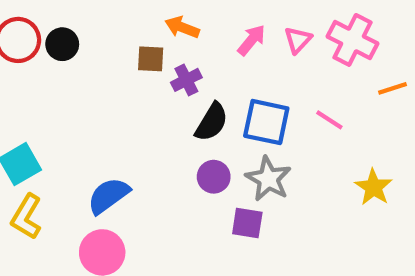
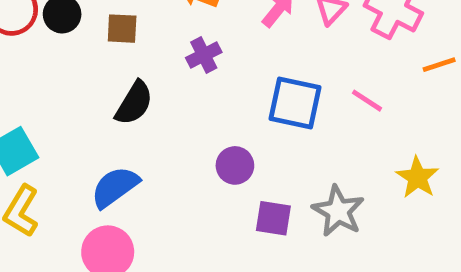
brown square: (151, 59) -> (122, 29), moved
black semicircle: (212, 122) -> (134, 103), moved
gray star: (268, 179) -> (338, 211), moved

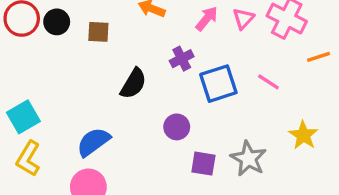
purple cross: (204, 55) -> (182, 59), moved
black semicircle: (134, 103) -> (133, 84), moved
blue square: (295, 103) -> (218, 84), turned -30

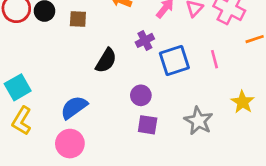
pink line: (268, 82) -> (214, 59), turned 42
purple square: (203, 164) -> (148, 125), moved

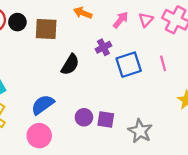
brown square: (78, 19) -> (46, 29), size x1.5
purple circle: (141, 95) -> (84, 117), moved
gray star: (198, 121) -> (140, 131), moved

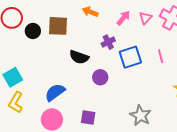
black circle: (17, 22) -> (33, 31), moved
black semicircle: (70, 65) -> (79, 57), turned 78
purple circle: (84, 117) -> (100, 77), moved
purple square: (106, 120) -> (88, 117), moved

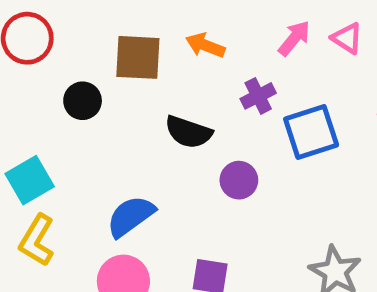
orange arrow: (90, 12) -> (205, 45), moved
pink triangle: (145, 18) -> (347, 38), turned -40
black circle: (33, 31) -> (83, 101), moved

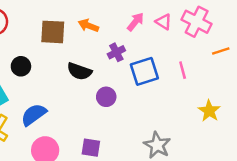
black circle: (83, 101) -> (21, 66), moved
blue semicircle: (131, 216) -> (34, 115), moved

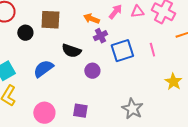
pink triangle: (163, 22) -> (137, 12), turned -40
orange arrow: (88, 26) -> (91, 19), moved
black circle: (21, 66) -> (25, 33), moved
blue semicircle: (34, 115) -> (43, 69), moved

